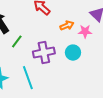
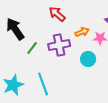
purple cross: (44, 53) -> (59, 45), moved

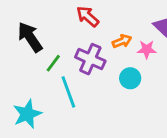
purple cross: (59, 45) -> (90, 59), turned 35
cyan line: (43, 84) -> (68, 92), moved

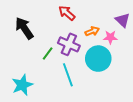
green line: (53, 63) -> (48, 54), moved
cyan circle: (130, 78) -> (98, 59), size x1.6
cyan line: (68, 92) -> (68, 75), moved

